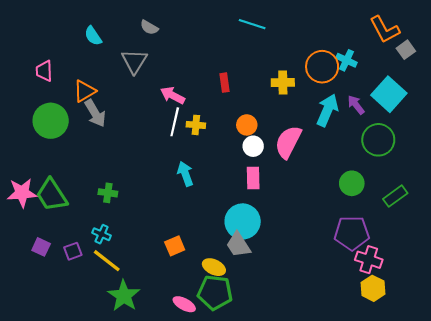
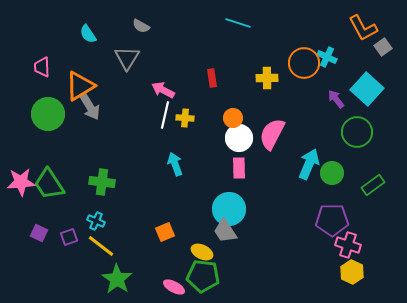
orange triangle: (85, 91) -> (80, 86), size x1.4
cyan arrow: (327, 110) -> (309, 164), moved
white circle: (253, 146) -> (239, 138), size x1.4
green cross: (108, 193) -> (102, 182), size x1.4

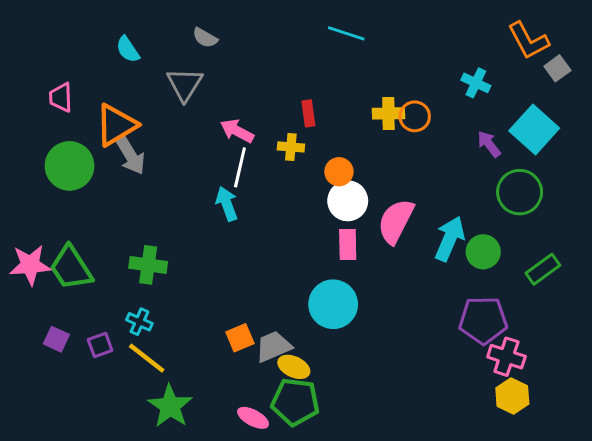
orange circle: (304, 63) -> (415, 116), moved, size x0.7
yellow cross: (185, 118) -> (291, 147), moved
pink semicircle: (272, 134) -> (396, 221), moved
cyan arrow: (175, 164) -> (227, 204), moved
gray trapezoid: (225, 231) -> (273, 346), moved, turned 100

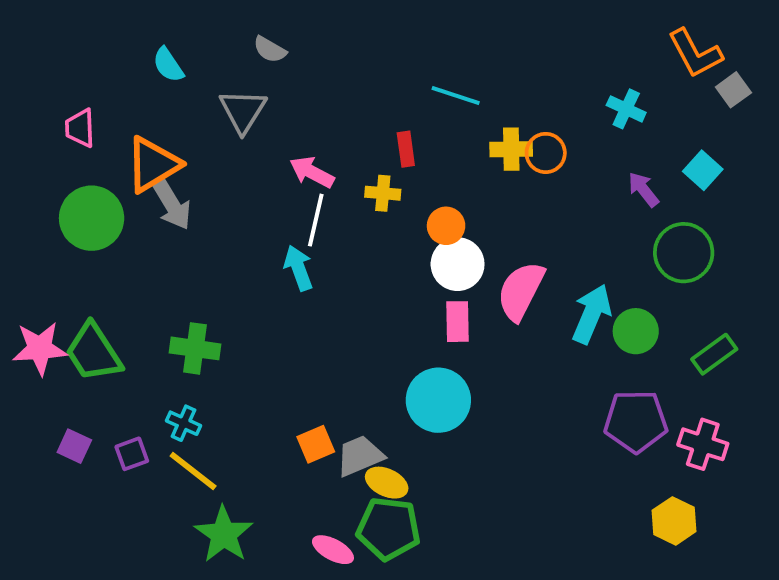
cyan line: (346, 33) -> (456, 96), moved
cyan square: (534, 129) -> (703, 170), size x0.6
pink cross: (506, 357) -> (703, 444), moved

